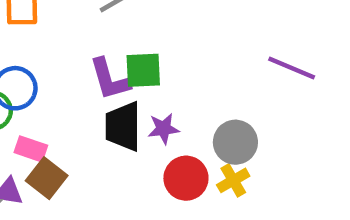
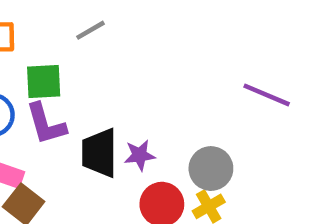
green square: (143, 70) -> (44, 82), moved
purple L-shape: (110, 79) -> (46, 124), moved

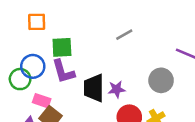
gray line: (90, 30) -> (124, 35), moved
gray circle: (211, 169) -> (161, 80), moved

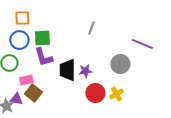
gray line: (124, 35) -> (91, 28), turned -40
blue circle: (33, 66) -> (19, 40), moved
pink rectangle: (42, 101) -> (26, 80), turned -32

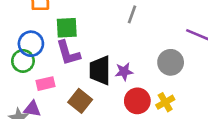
blue circle: (19, 40) -> (31, 44), moved
brown square: (33, 93) -> (80, 101), moved

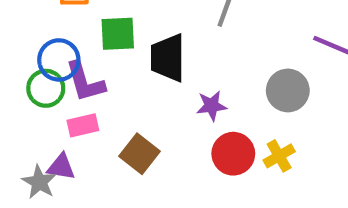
purple L-shape: (68, 53) -> (85, 82), moved
black trapezoid: (100, 70) -> (168, 58), moved

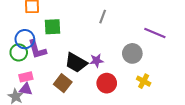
black trapezoid: (168, 58) -> (76, 63), moved, turned -60
pink rectangle: (83, 125) -> (26, 77), moved
yellow cross: (279, 156) -> (144, 81), moved, turned -32

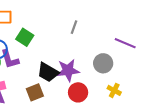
green square: (52, 27) -> (25, 37), turned 36
purple star: (96, 61) -> (68, 70), size x1.6
brown square: (63, 83) -> (35, 92), turned 30

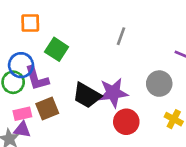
brown square: (35, 92) -> (47, 109), moved

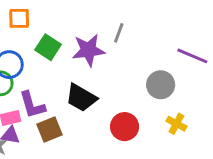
purple L-shape: (37, 78) -> (32, 105), moved
purple star: (113, 93) -> (88, 50), moved
brown square: (47, 109) -> (49, 130), moved

